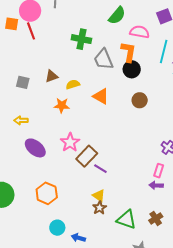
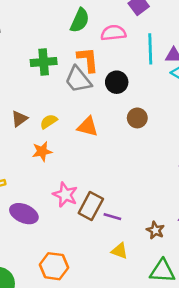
orange L-shape: (128, 52) -> (88, 60), moved
brown star: (100, 208) -> (155, 230), moved

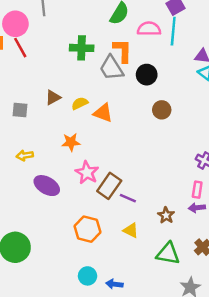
cyan line: (150, 49) -> (173, 31), moved
orange triangle: (88, 127) -> (103, 113), moved
orange star: (42, 151) -> (71, 142), moved
orange hexagon: (54, 266) -> (87, 229), moved

